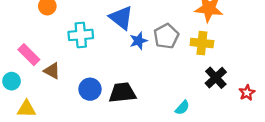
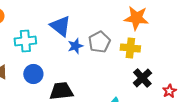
blue circle: (90, 89) -> (33, 74), moved

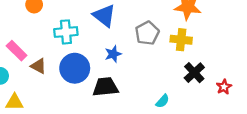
blue star: (75, 46) -> (113, 54), moved
blue circle: (33, 74) -> (75, 68), size x1.4

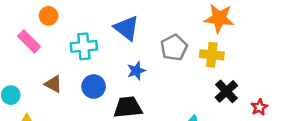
pink rectangle: (17, 51) -> (29, 41), moved
blue circle: (75, 68) -> (94, 87), size x0.7

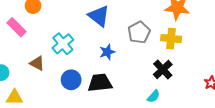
cyan cross: (84, 46) -> (63, 44), moved, turned -35
blue circle: (94, 87) -> (71, 80), moved
black cross: (226, 91) -> (163, 70), moved

